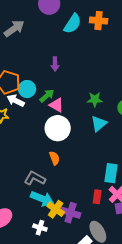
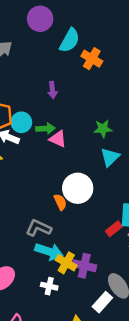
orange cross: (99, 21) -> (92, 59), moved, turned 30
green arrow: (47, 96) -> (45, 129), turned 42
white circle: (58, 128) -> (78, 188), moved
red rectangle: (97, 197) -> (114, 229), moved, turned 48

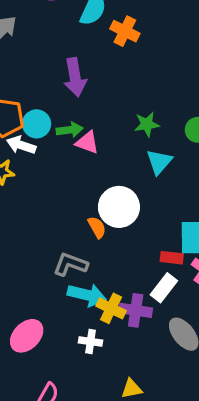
purple arrow: (52, 90) -> (75, 77), size x1.6
red rectangle: (114, 229) -> (172, 258), turned 49
white rectangle: (102, 302) -> (164, 288), moved

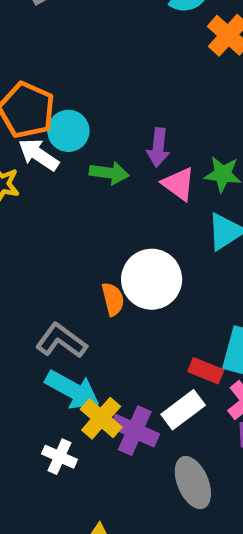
purple arrow: (75, 77) -> (158, 147), moved, size x0.7
green arrow: (70, 130) -> (109, 173), moved
pink triangle: (87, 142) -> (179, 184), moved

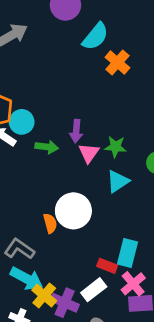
pink triangle: (179, 184) -> (89, 153), turned 30

